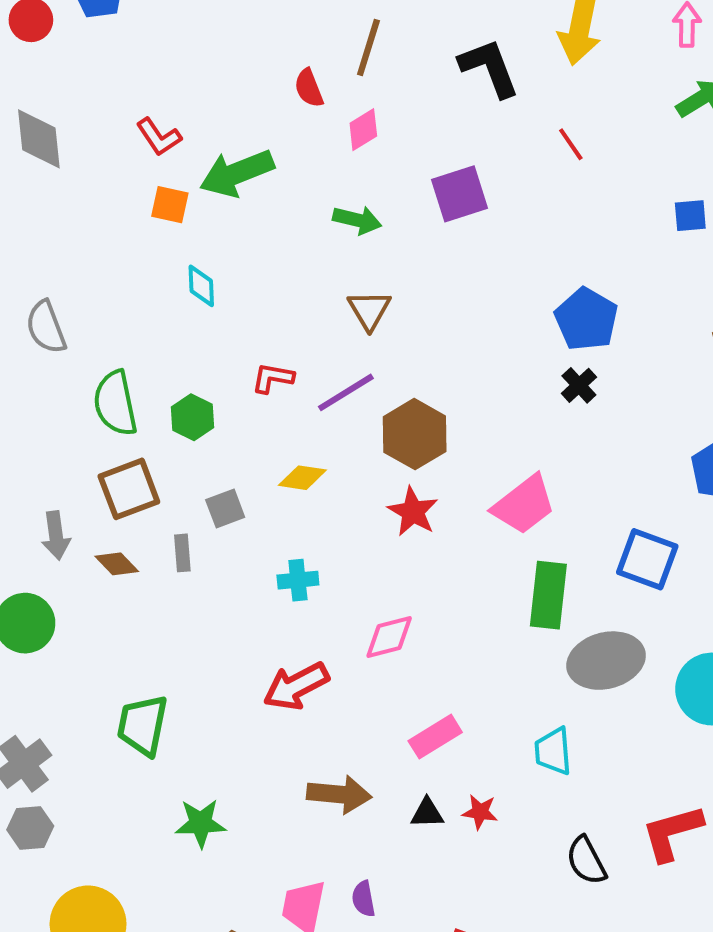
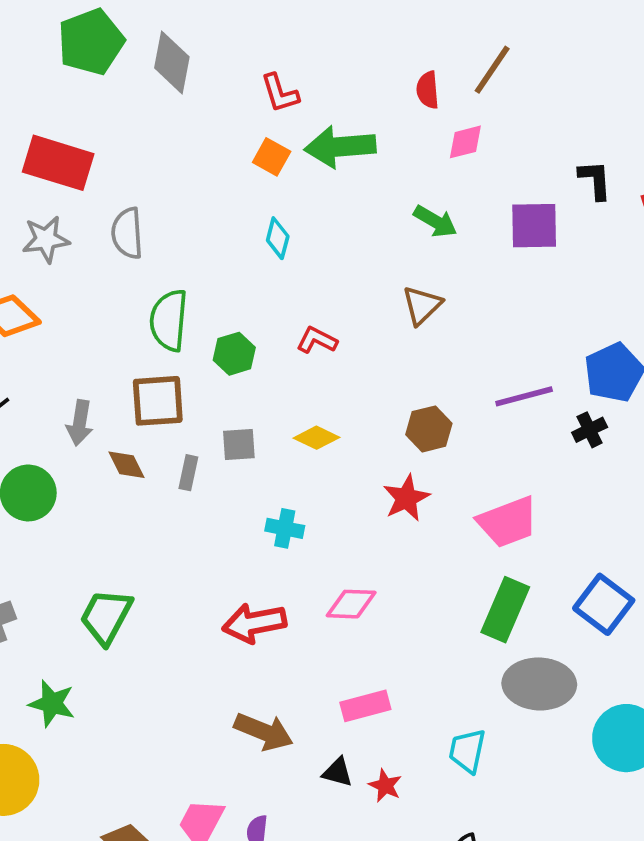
black L-shape: (489, 68) -> (595, 180), moved, size x0.7
purple line: (346, 392) -> (524, 396), moved
brown hexagon: (415, 434) -> (429, 429), size x0.7
green star: (201, 823) -> (52, 703), moved

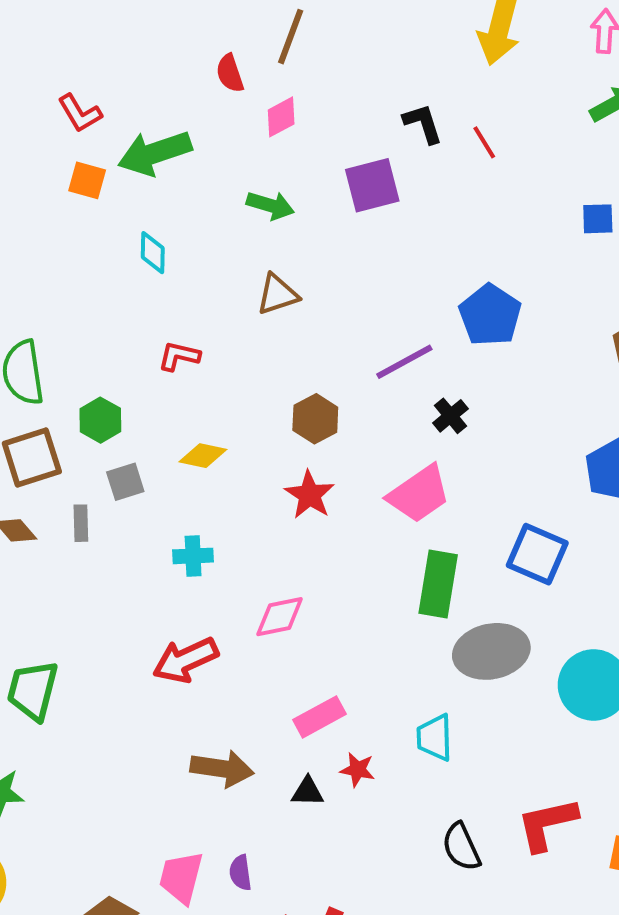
cyan diamond: (278, 238) -> (153, 253), moved
brown triangle: (422, 305) -> (277, 294), turned 39
green hexagon: (234, 354) -> (100, 420), moved
black cross: (590, 430) -> (450, 416), moved
red star: (385, 786) -> (358, 770), moved

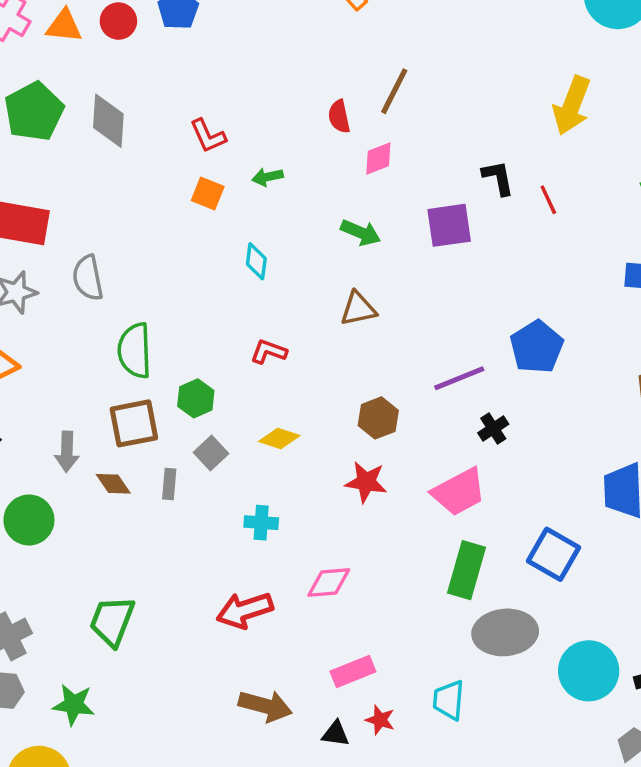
green arrow: (155, 153) -> (268, 177), size x0.5
gray square: (125, 482) -> (211, 453), turned -32
red star: (310, 495) -> (366, 482), turned -30

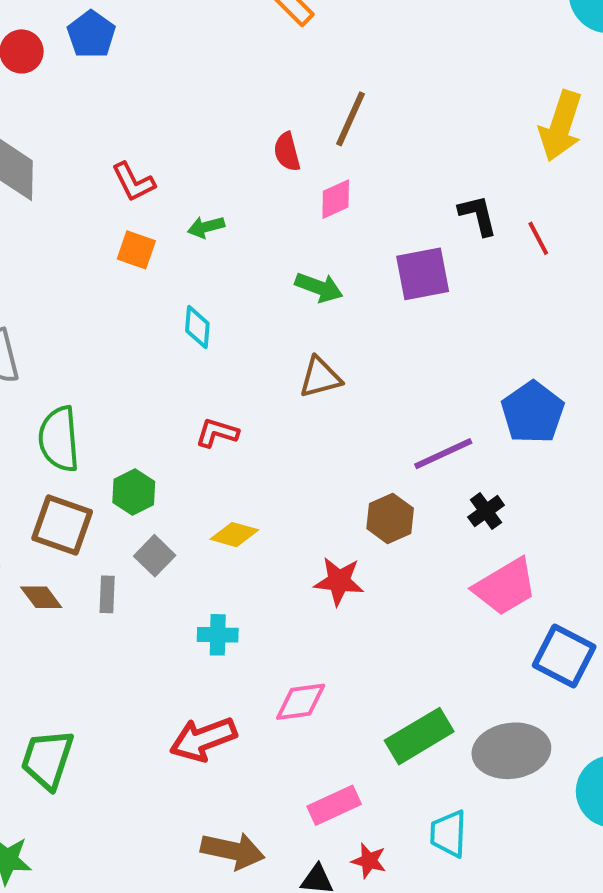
brown hexagon: (378, 418) -> (390, 518), moved
brown square: (134, 423) -> (62, 525), turned 33
pink trapezoid: (459, 492) -> (505, 587), moved
green rectangle: (466, 570) -> (419, 736), moved, turned 46

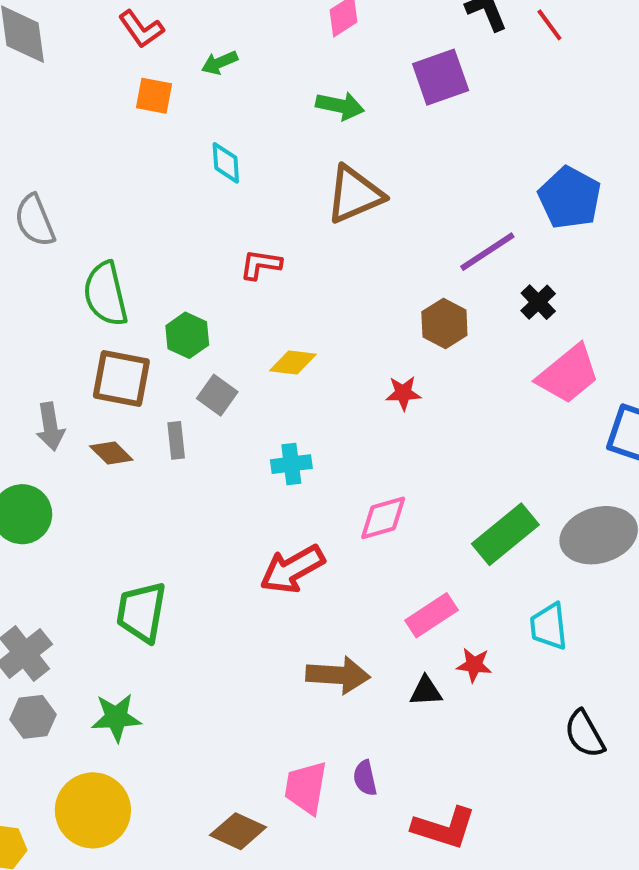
brown triangle: (320, 377) -> (355, 194), size x1.4
red star: (339, 581) -> (403, 393), size x0.7

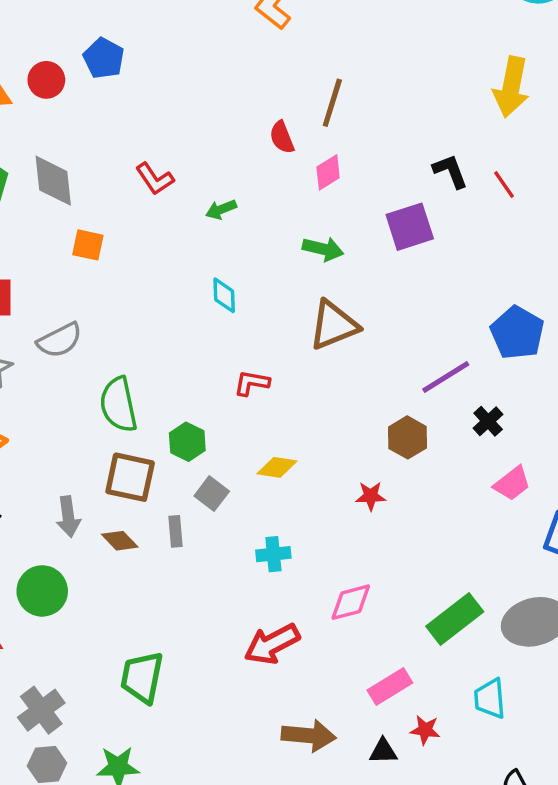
orange square: (154, 96) -> (88, 245), moved
gray semicircle: (35, 221) -> (60, 340), turned -96
pink trapezoid: (568, 374) -> (512, 483), size x0.7

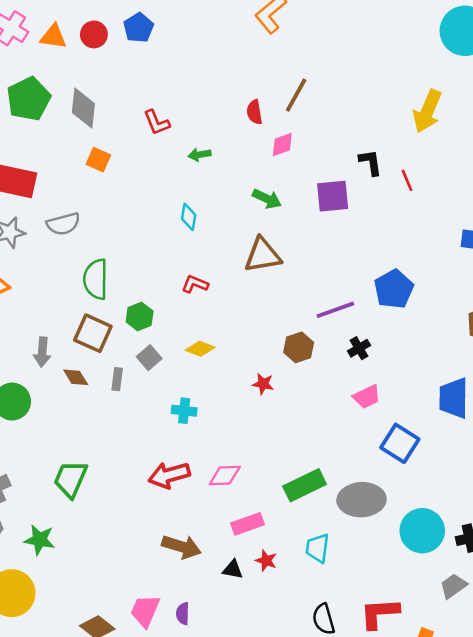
pink diamond: (351, 602) -> (225, 476), moved

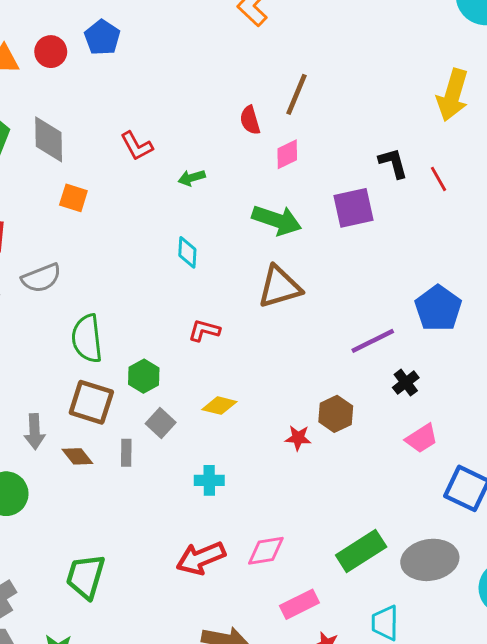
green arrow: (267, 199) -> (277, 220), size x1.4
brown hexagon: (299, 347) -> (336, 414), moved

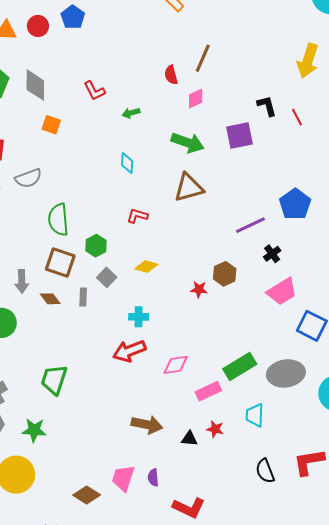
pink trapezoid: (422, 438) -> (282, 292), size x1.4
red arrow: (201, 558) -> (129, 351), moved
pink rectangle: (299, 604) -> (208, 391), moved

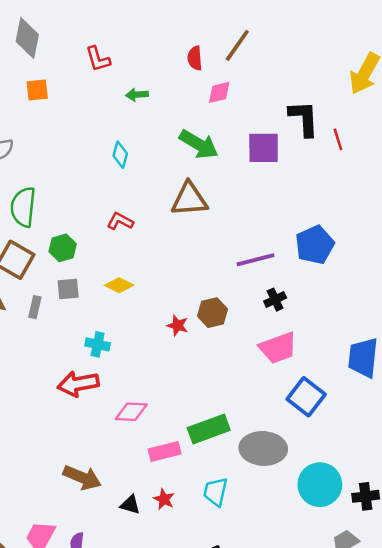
black L-shape: (267, 106) -> (304, 118), size x1.4
orange square: (51, 125) -> (37, 90), turned -36
gray square: (107, 277) -> (68, 289), turned 30

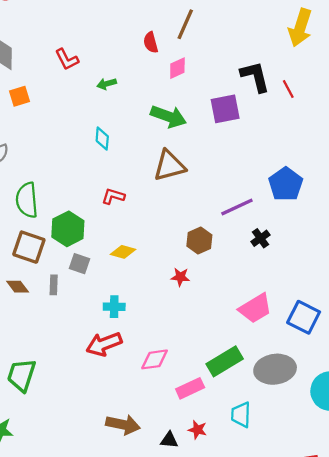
green hexagon: (63, 248) -> (68, 229), size x1.4
gray square: (68, 289) -> (79, 264), turned 35
brown hexagon: (212, 313) -> (199, 241), moved
pink trapezoid: (278, 348) -> (255, 308), moved

